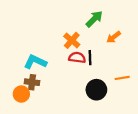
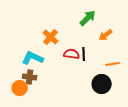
orange cross: (72, 40) -> (51, 37), moved
orange line: (122, 78) -> (113, 64), moved
black circle: (96, 90) -> (102, 84), moved

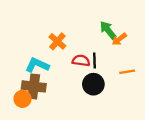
green arrow: (88, 18) -> (108, 30), moved, turned -84
brown cross: (30, 77) -> (34, 86), size x1.5
black circle: (102, 84) -> (93, 84), moved

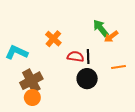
cyan L-shape: (37, 65) -> (17, 52), moved
brown cross: (34, 86) -> (31, 81), turned -35
orange circle: (23, 99) -> (32, 98), moved

